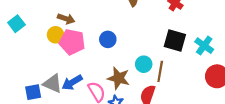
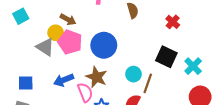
blue circle: (108, 39) -> (104, 45), size x1.6
brown star: (119, 78) -> (97, 77), moved
gray triangle: (53, 84) -> (45, 47), moved

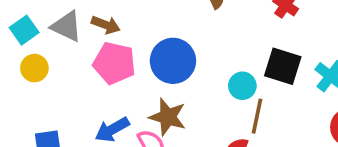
yellow circle: (56, 33) -> (34, 68), moved
gray triangle: (45, 47) -> (67, 26), moved
cyan circle: (133, 74) -> (242, 86), moved

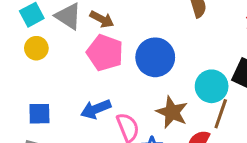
cyan circle: (242, 86) -> (212, 86), size x1.4
brown star: (168, 117) -> (172, 112), moved

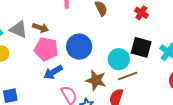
blue arrow: (96, 109) -> (53, 72), moved
brown line: (221, 114) -> (128, 76), turned 60

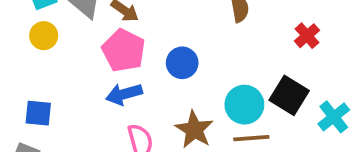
blue circle: (79, 47) -> (182, 63), size x0.7

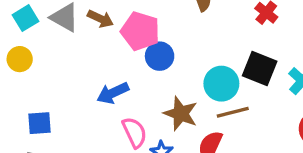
yellow circle: (44, 36) -> (20, 59), moved
pink pentagon: (124, 50) -> (140, 31), moved

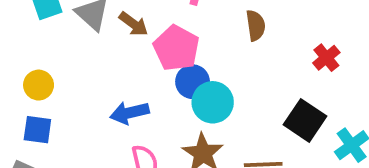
yellow circle: (20, 59) -> (39, 85), moved
cyan circle: (221, 84) -> (213, 102), moved

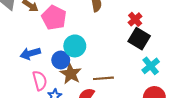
blue circle: (193, 82) -> (61, 60), moved
black square: (305, 120) -> (139, 39), moved

